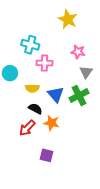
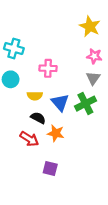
yellow star: (68, 19) -> (90, 26), moved
cyan cross: (30, 45) -> (14, 48), moved
pink star: (78, 52) -> (94, 56), moved
red arrow: (27, 128) -> (29, 139), turned -102

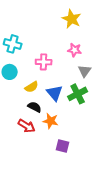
yellow star: (90, 26) -> (72, 19), moved
pink star: (94, 56) -> (75, 50), moved
yellow semicircle: (35, 96) -> (32, 87), turned -32
purple square: (50, 169) -> (63, 146), moved

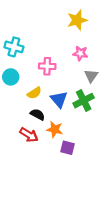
yellow star: (72, 19) -> (77, 20), turned 30
purple square: (63, 146) -> (68, 148), moved

